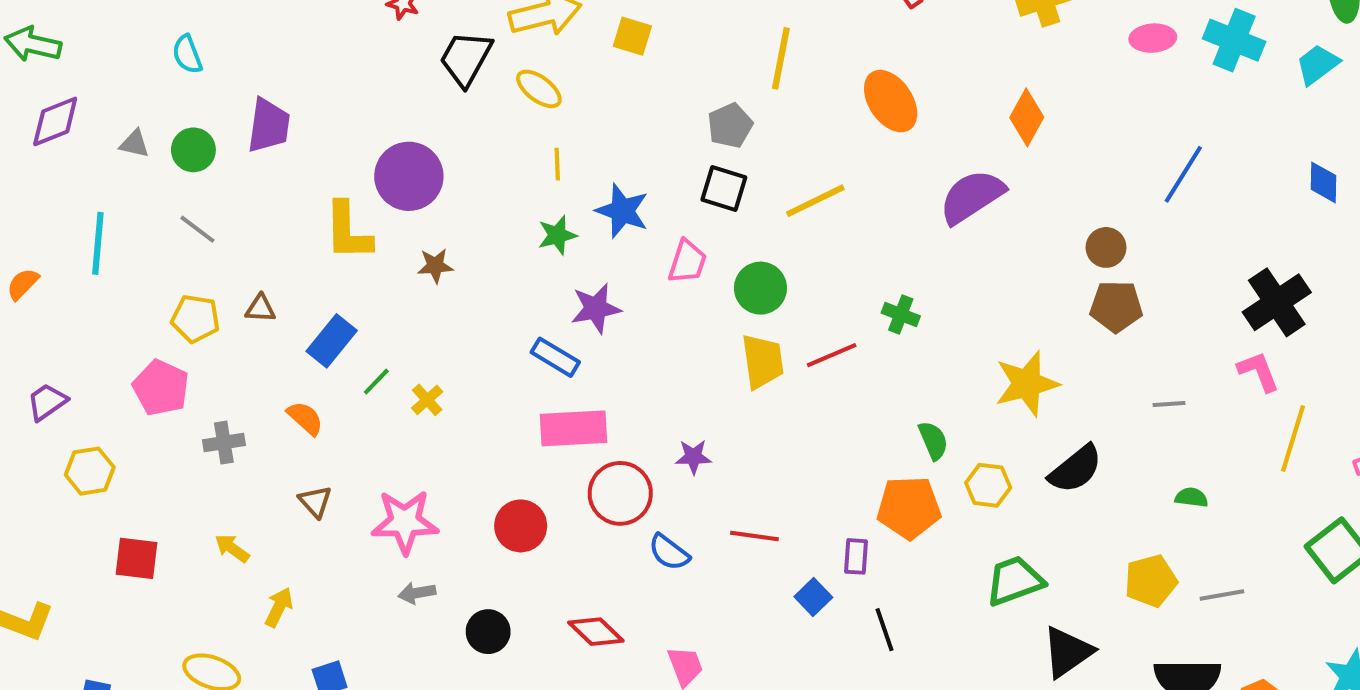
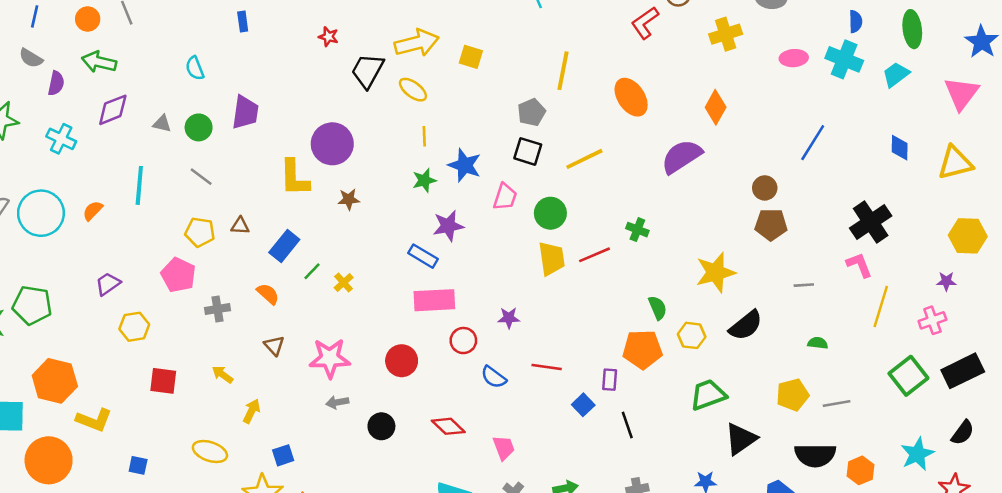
red circle: (620, 493) -> (463, 341), size x0.7

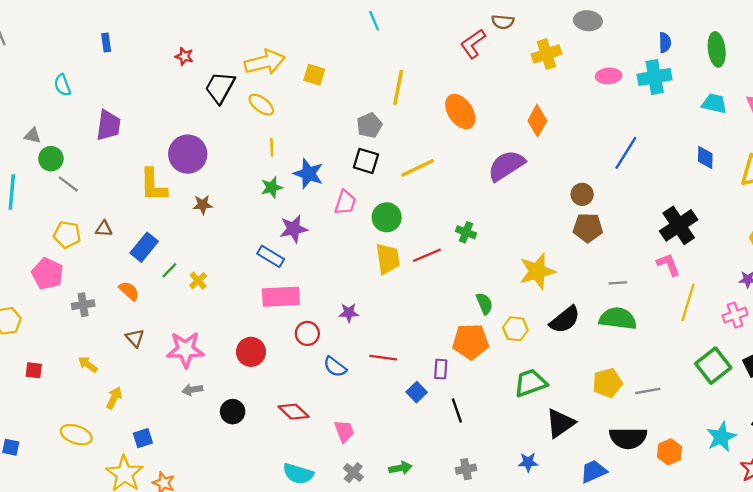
cyan cross: (844, 59) -> (655, 77), turned -32
cyan trapezoid: (896, 74) -> (714, 103), moved, turned 50
green circle: (199, 127) -> (51, 159), moved
green semicircle: (818, 343) -> (618, 318), moved, size x2.0
red square: (163, 381) -> (34, 370), size x0.7

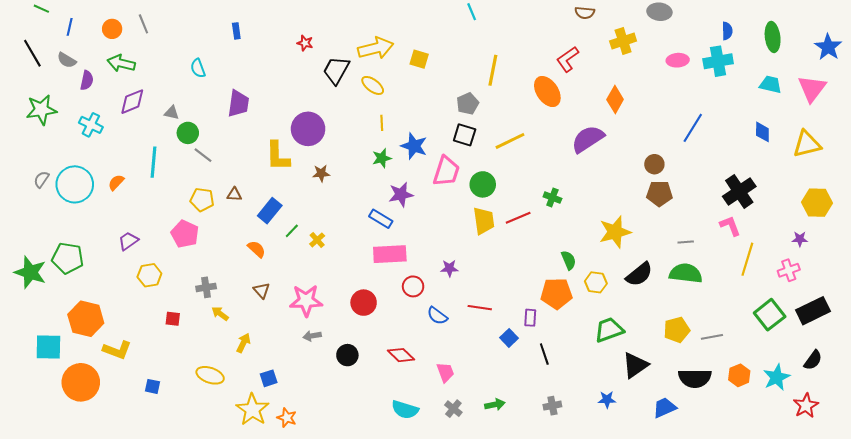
red L-shape: (473, 44) -> (568, 59), moved
pink trapezoid: (345, 202) -> (446, 171), size x1.4
gray cross: (83, 305) -> (206, 287), moved
orange hexagon: (670, 452) -> (739, 375), moved

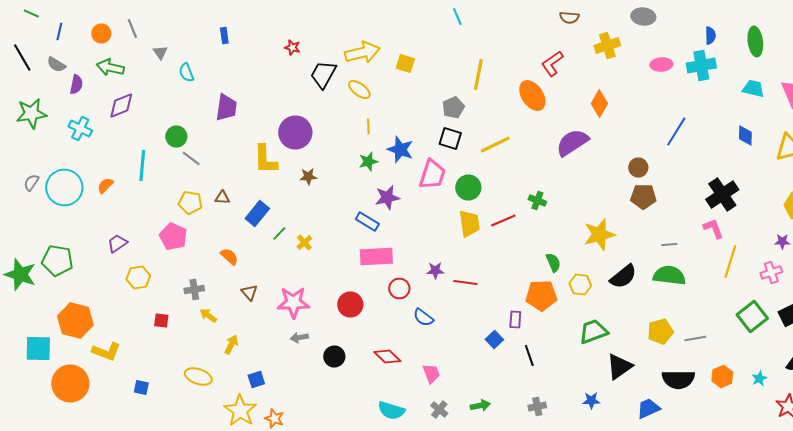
gray triangle: (172, 113) -> (160, 52), moved, turned 42
orange semicircle: (257, 249) -> (229, 256), moved
red line: (480, 308) -> (465, 282), moved
cyan star: (777, 377) -> (759, 378), size x0.6

